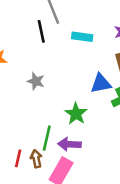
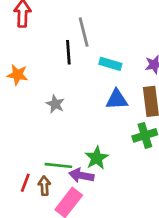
blue triangle: (101, 84) -> (117, 99), moved
green star: (76, 114) -> (97, 158), moved
green line: (47, 138) -> (58, 165), turned 75

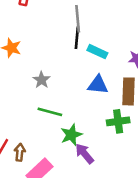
black line: (68, 52) -> (77, 38), moved
green line: (58, 165) -> (50, 112), moved
purple arrow: (81, 175) -> (84, 154), moved, turned 30

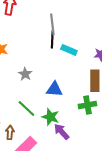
blue triangle: (98, 85) -> (54, 89), moved
green line: (50, 112) -> (26, 109), moved, turned 30
green star: (71, 135) -> (50, 117), turned -30

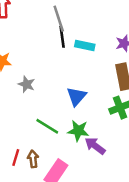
gray star: (25, 74) -> (27, 84), moved
blue triangle: (54, 89) -> (76, 96), turned -42

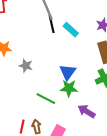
cyan rectangle: (85, 45) -> (71, 30), turned 35
green star: (78, 131) -> (69, 88), moved

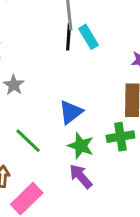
cyan rectangle: (71, 30) -> (88, 37), moved
green star: (69, 88) -> (81, 146), moved

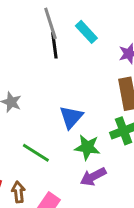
cyan rectangle: (88, 37) -> (86, 32), moved
purple arrow: (81, 176) -> (93, 177), turned -65

